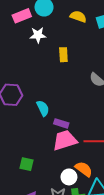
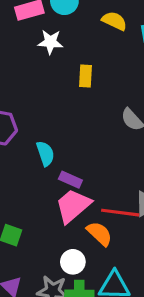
pink trapezoid: (65, 140) -> (73, 206), turned -30
orange semicircle: (84, 169) -> (99, 234), moved

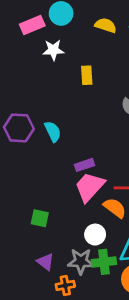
cyan semicircle: (45, 154) -> (53, 132), moved
purple rectangle: (70, 180) -> (85, 165), turned -36

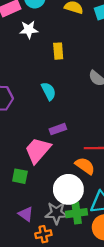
cyan semicircle: (53, 132) -> (49, 91), moved
pink trapezoid: (89, 187) -> (38, 150), moved
white circle: (95, 235) -> (68, 189), size x1.6

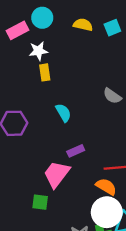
yellow rectangle: (58, 51) -> (45, 72), moved
white circle: (68, 189) -> (107, 212), moved

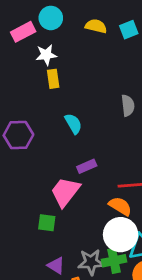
gray semicircle: (112, 96) -> (128, 106), turned -132

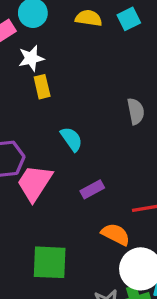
pink trapezoid: (65, 192) -> (35, 183), moved
orange semicircle: (120, 206) -> (116, 234), moved
green square: (47, 223) -> (50, 262), size x1.6

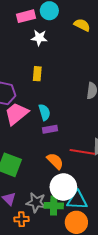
yellow rectangle: (42, 87) -> (37, 74), moved
cyan semicircle: (71, 139) -> (44, 112), moved

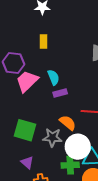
gray star: (36, 203) -> (52, 137), moved

